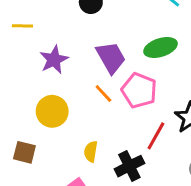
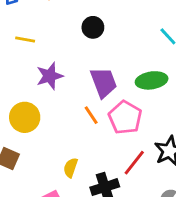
yellow circle: (52, 111) -> (25, 117), moved

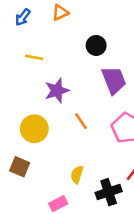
purple trapezoid: (103, 82) -> (114, 80), moved
orange line: (91, 115) -> (81, 121), moved

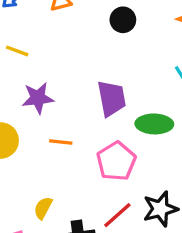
black circle: (96, 45) -> (123, 20), moved
orange line: (81, 121) -> (61, 142), turned -60

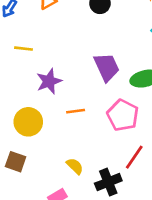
yellow semicircle: (43, 208) -> (75, 166), turned 120

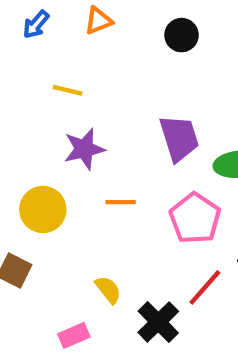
yellow line: (23, 49) -> (67, 90), moved
black cross: (108, 182) -> (158, 322), turned -30

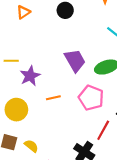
yellow line: (67, 90) -> (11, 61), moved
yellow semicircle: (108, 290) -> (31, 146), moved

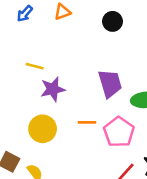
orange line: (53, 98) -> (87, 122), moved
yellow circle: (16, 110) -> (43, 129), moved

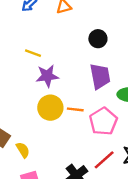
black circle: (113, 21) -> (98, 39), moved
yellow circle: (43, 129) -> (50, 108), moved

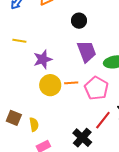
yellow line: (33, 53) -> (19, 41), moved
yellow semicircle: (23, 150) -> (34, 124), turned 32

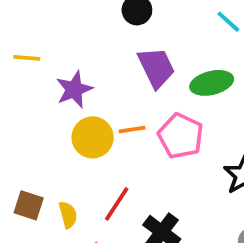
red line: (103, 120) -> (117, 204), moved

